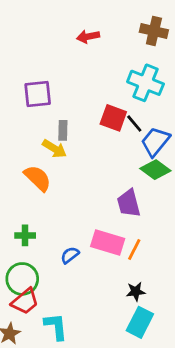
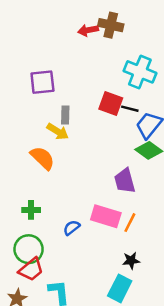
brown cross: (154, 31) -> (111, 25), moved
black line: (134, 123) -> (130, 109), turned -36
cyan rectangle: (140, 322) -> (120, 288), moved

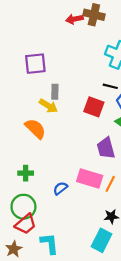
red square: (111, 104) -> (94, 107), moved

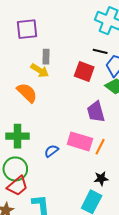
green cross: (26, 173) -> (17, 136), size x1.5

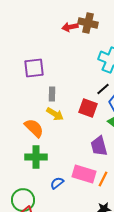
black line: (100, 51) -> (103, 89), turned -56
yellow arrow: (40, 70) -> (55, 114), moved
green cross: (17, 136) -> (36, 157), moved

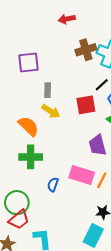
brown cross: (88, 23) -> (86, 50), moved, turned -30
red square: (88, 108) -> (86, 105), turned -30
blue semicircle: (57, 183) -> (53, 185), turned -32

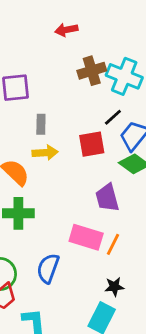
yellow arrow: (51, 111) -> (45, 153), turned -36
blue semicircle: (53, 185) -> (48, 268), moved, size x1.5

